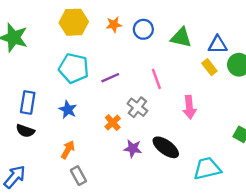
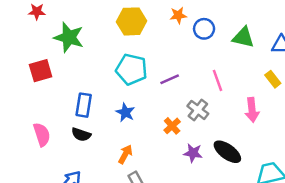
orange star: (114, 25) -> (178, 15), moved
yellow rectangle: (209, 67) -> (273, 79), moved

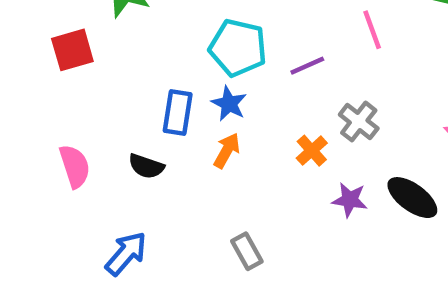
pink line: (218, 80) -> (372, 30), moved
blue rectangle: (84, 105) -> (178, 113), moved
blue star: (125, 112) -> (229, 104), moved
orange arrow: (125, 154) -> (227, 151), moved

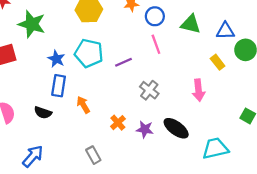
blue star: (229, 104) -> (56, 59), moved
orange arrow: (227, 151) -> (83, 105), turned -60
orange cross: (312, 151) -> (118, 123), moved

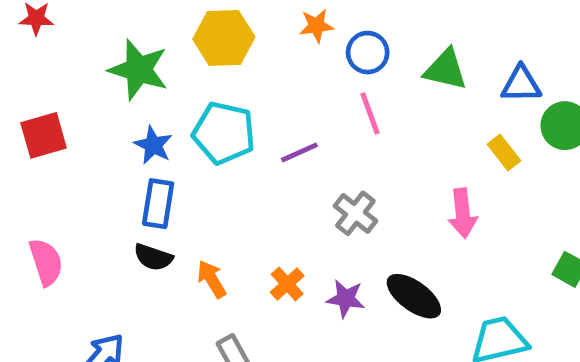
green star: (32, 24) -> (139, 70), moved
orange arrow: (83, 105) -> (212, 279), moved
black semicircle: (43, 113) -> (153, 257), moved

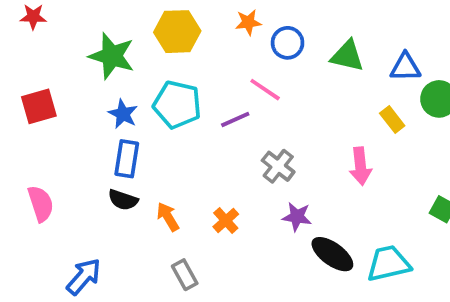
pink line: (370, 113) -> (265, 90), moved, turned -36
black ellipse: (414, 296) -> (332, 254), moved
purple star: (346, 299) -> (297, 217), moved

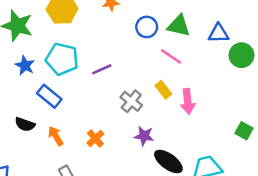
blue circle: (288, 43) -> (147, 27), moved
pink line: (265, 90) -> (171, 56), moved
yellow rectangle: (392, 119) -> (163, 90), moved
blue rectangle: (127, 159) -> (49, 96), moved, turned -60

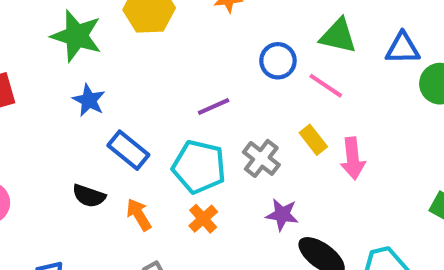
blue circle: (147, 27) -> (278, 61), moved
cyan pentagon: (62, 59) -> (199, 167), moved

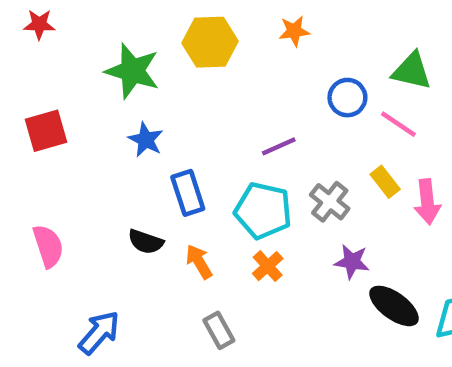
blue rectangle: (128, 150) -> (188, 193), turned 33

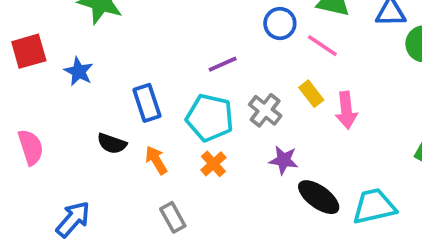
blue star: (146, 140) -> (79, 72), moved

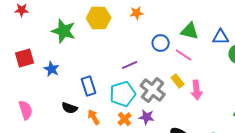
gray cross: (265, 110) -> (153, 90), size x1.4
cyan pentagon: (210, 118) -> (123, 94), turned -30
purple star: (284, 160) -> (147, 117), moved

